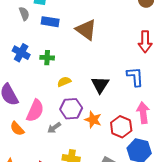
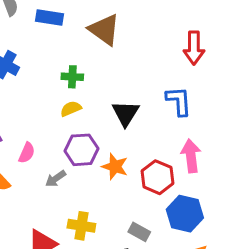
green cross: (47, 58) -> (72, 77), moved
pink semicircle: (35, 111) -> (27, 153), size x0.6

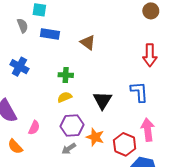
brown triangle: (104, 30) -> (88, 42), size x0.7
gray arrow: (56, 179) -> (69, 149), moved

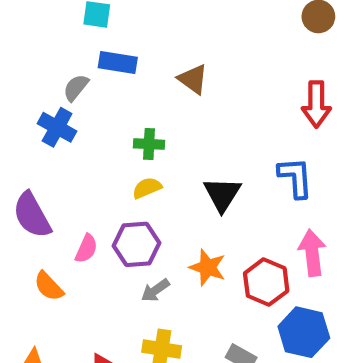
gray semicircle: (23, 26) -> (76, 88), moved, turned -120
purple hexagon: (72, 126) -> (137, 244), moved

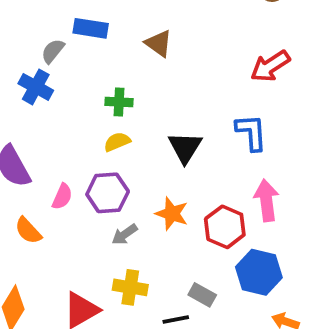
red arrow: (316, 104) -> (270, 66), turned 57

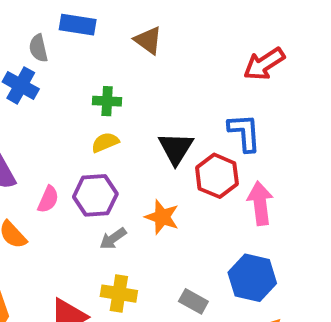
gray semicircle: (53, 51) -> (38, 48), turned -52
red hexagon: (225, 227) -> (217, 176), moved

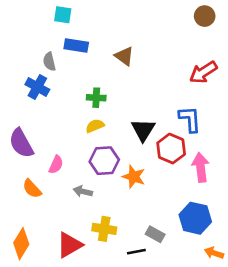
purple hexagon: (95, 195) -> (104, 161), moved
gray arrow: (113, 239) -> (83, 191), moved, turned 48

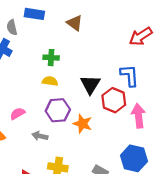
yellow semicircle: (95, 126) -> (50, 81), turned 32
pink semicircle: (56, 165) -> (18, 114), turned -144

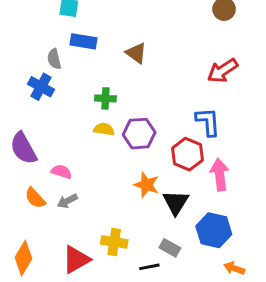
black triangle: (90, 84) -> (176, 202), moved
purple hexagon: (58, 110) -> (139, 134), moved
pink semicircle: (18, 114) -> (61, 172), turned 48
gray arrow: (40, 136) -> (67, 201), moved, turned -40

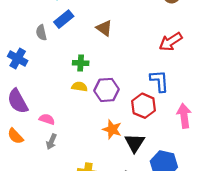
blue rectangle: (83, 41) -> (64, 19), turned -48
blue cross: (41, 87) -> (18, 58), moved
pink arrow: (220, 175) -> (184, 116), moved
orange semicircle: (35, 198) -> (15, 136), moved
gray arrow: (67, 201) -> (51, 142), turned -40

